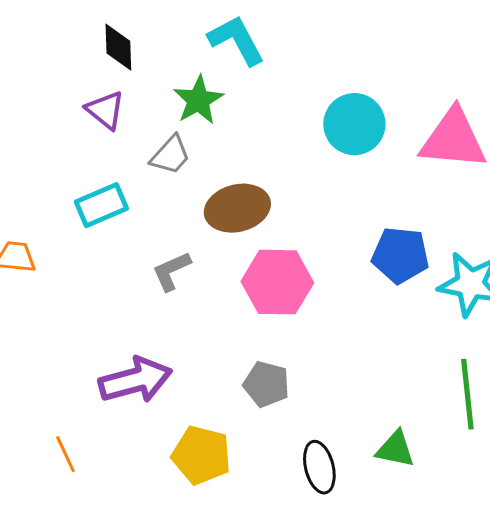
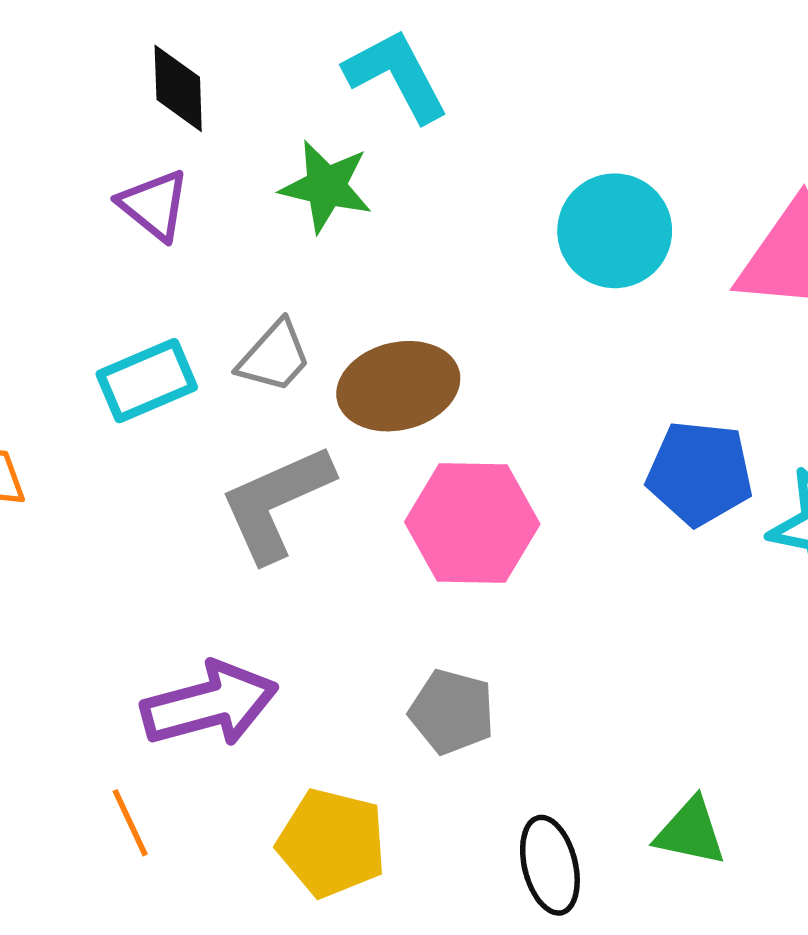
green star: (198, 100) -> (326, 186), turned -30
gray trapezoid: (170, 155) -> (274, 357), moved
gray L-shape: (171, 271) -> (276, 503), size x1.6
orange line: (65, 454) -> (130, 823), moved

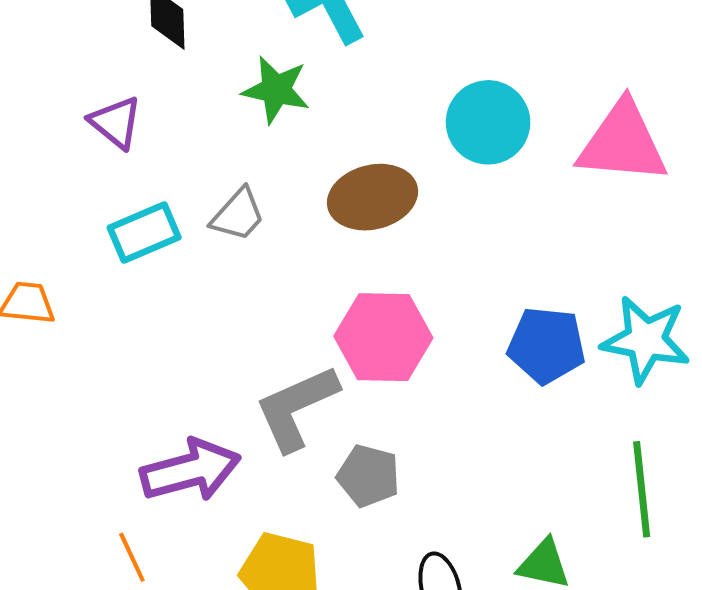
purple triangle: (154, 205) -> (116, 122), moved
brown ellipse: (398, 386) -> (373, 197), moved
blue pentagon: (700, 473) -> (546, 345), moved
gray L-shape: (276, 503) -> (296, 408), moved

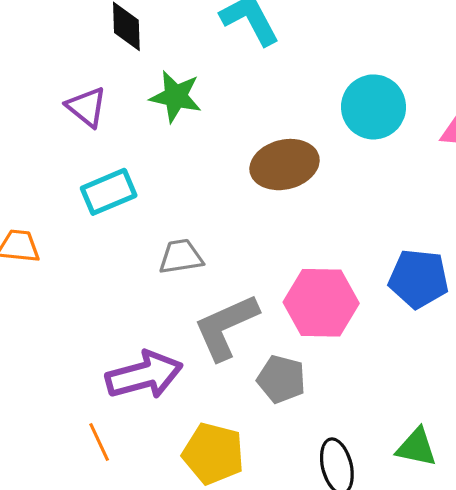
green star: (276, 90) -> (176, 96), moved
gray trapezoid: (238, 215) -> (181, 257), moved, turned -141
pink hexagon: (383, 337) -> (321, 303), moved

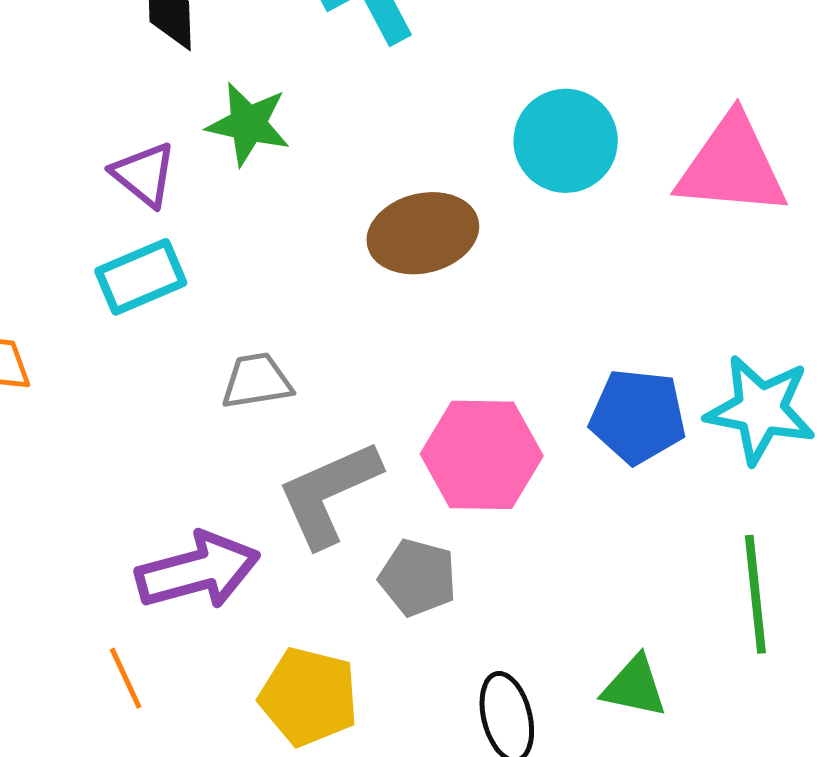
purple triangle: (87, 107) -> (144, 174), moved

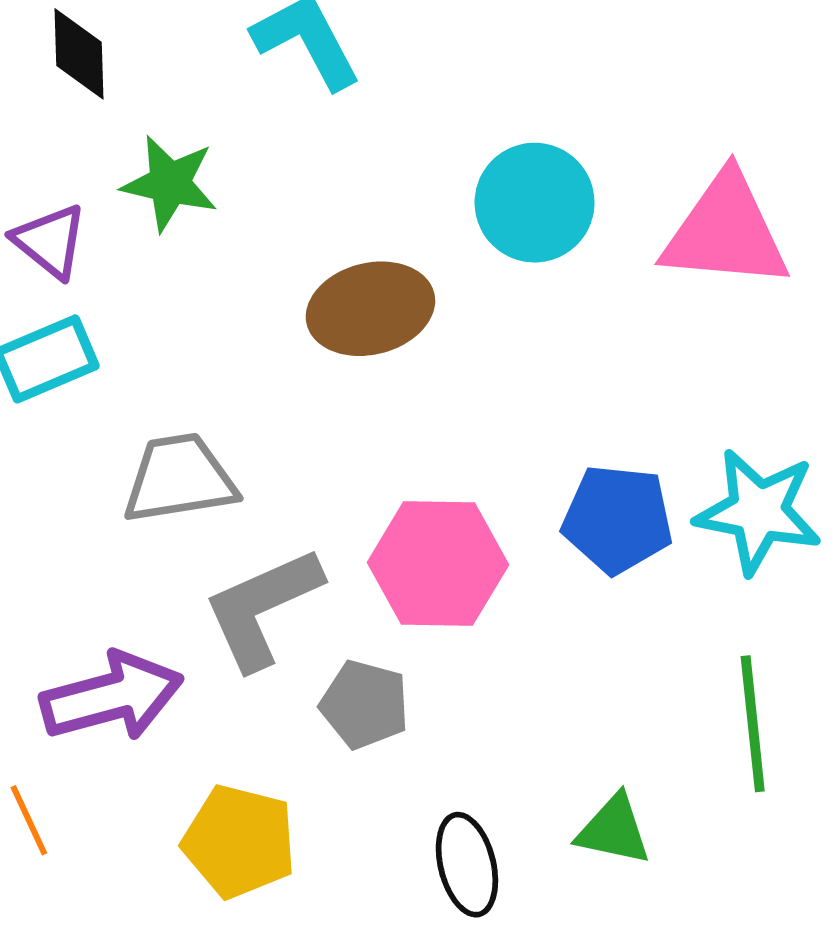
gray trapezoid: (257, 381) -> (179, 479), size x1.4

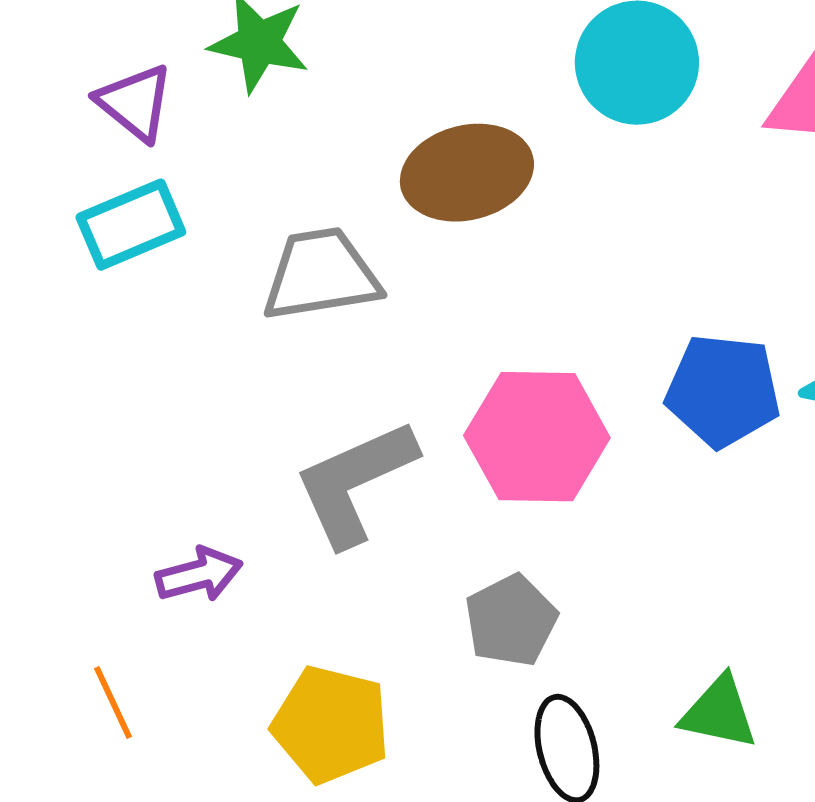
gray trapezoid: (179, 479) -> (321, 275), moved
purple arrow: (112, 697) -> (199, 575), size x0.6
gray pentagon: (365, 704) -> (511, 621), moved, turned 30

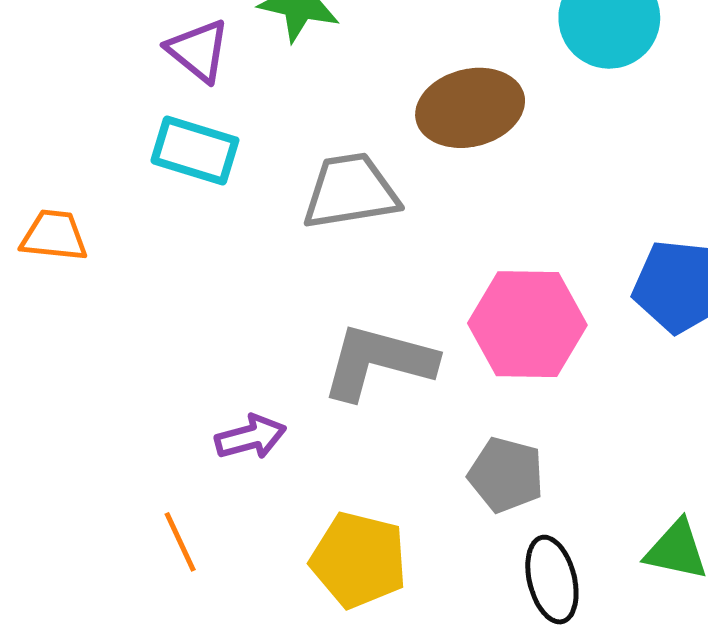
cyan rectangle: (131, 225) -> (195, 150), turned 40
gray L-shape: (355, 483) -> (378, 362), turned 39
gray pentagon: (511, 621) -> (506, 475), turned -30

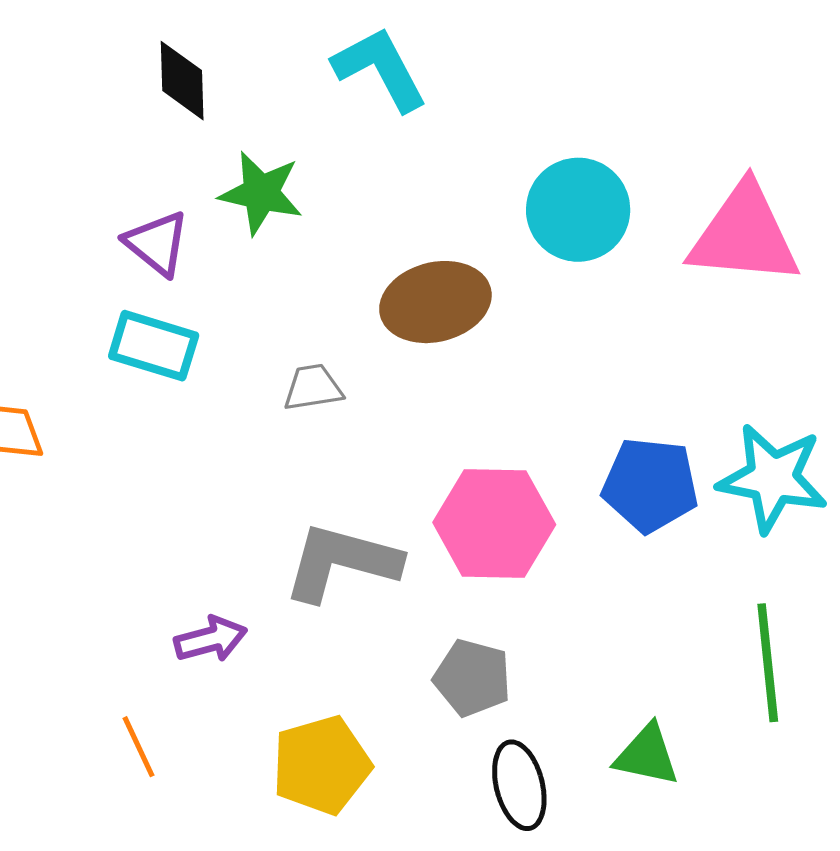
gray trapezoid: (350, 191) -> (313, 388), size x0.6
yellow pentagon: (359, 560) -> (321, 765), turned -30

